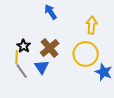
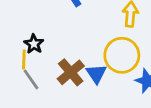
brown cross: (50, 48) -> (71, 72), moved
blue triangle: (42, 67) -> (96, 74), moved

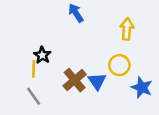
yellow circle: (122, 55) -> (119, 65), size x0.7
gray line: (31, 79) -> (34, 96), moved

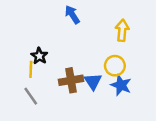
brown cross: (75, 80) -> (71, 80), turned 30
blue star: (142, 88) -> (121, 85), moved

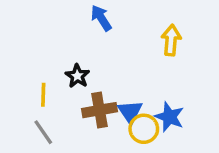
black star: (39, 56) -> (77, 76), moved
yellow circle: (115, 66) -> (144, 129), moved

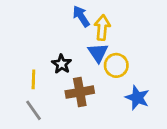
yellow arrow: (171, 40) -> (102, 28), moved
blue triangle: (130, 112) -> (98, 53), moved
yellow circle: (144, 129) -> (116, 65), moved

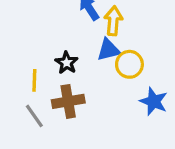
blue triangle: (98, 53) -> (108, 50), turned 50
brown cross: (80, 92) -> (68, 101), moved

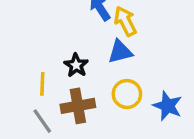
yellow arrow: (113, 21) -> (125, 21), turned -32
yellow circle: (129, 64) -> (127, 94), moved

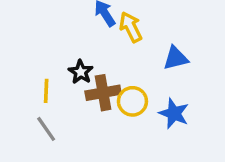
blue triangle: (120, 52) -> (176, 58), moved
brown cross: (78, 106) -> (103, 93), moved

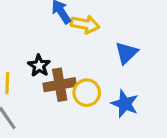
yellow arrow: (131, 27) -> (85, 24), turned 128
blue triangle: (176, 58) -> (126, 53), turned -30

